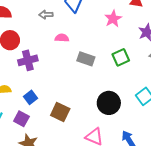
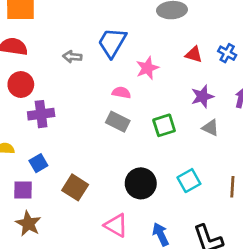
pink star: (113, 19) -> (147, 68), moved
pink semicircle: (62, 38) -> (121, 93), moved
purple square: (21, 119) -> (23, 190), turned -35

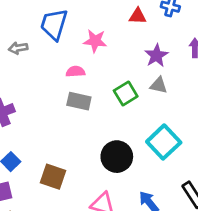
pink star: (147, 68) -> (95, 41), turned -30
gray triangle: (210, 128) -> (159, 85), moved
cyan square: (189, 181) -> (164, 142), size x1.4

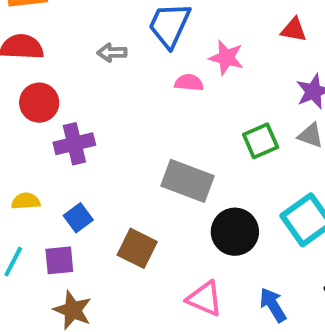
pink semicircle: (75, 72) -> (189, 83), moved
gray rectangle: (79, 101) -> (187, 181), moved, size x1.4

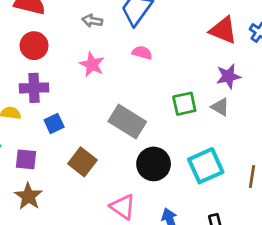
red triangle: (294, 30) -> (223, 30), size x1.5
pink star: (226, 58) -> (92, 64), moved
purple cross: (74, 144) -> (34, 88), moved
blue square: (78, 218) -> (54, 123), moved

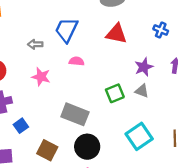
red triangle: (223, 30) -> (116, 34), moved
black circle: (154, 164) -> (87, 147), moved

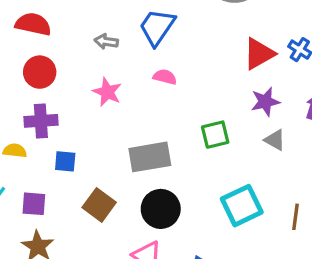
red triangle: (116, 34) -> (259, 54), moved, turned -50
gray triangle: (142, 91) -> (275, 140), moved
gray rectangle: (75, 114) -> (150, 157), turned -40
blue square: (21, 126) -> (65, 161), turned 32

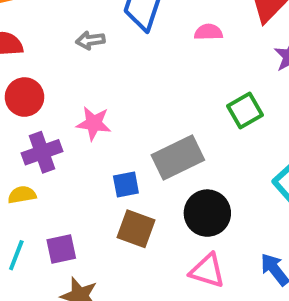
pink semicircle: (165, 77) -> (208, 32), moved
pink star: (107, 92) -> (94, 123), moved
blue square: (65, 161) -> (126, 184), moved

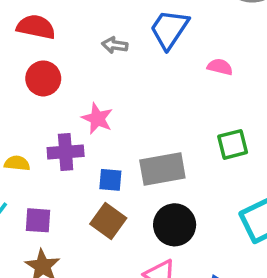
purple cross: (42, 152) -> (66, 152), moved

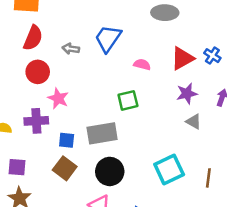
red semicircle: (36, 27) -> (33, 38), moved, turned 100
red circle: (43, 78) -> (38, 72), moved
green square: (233, 144) -> (128, 100), moved

